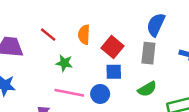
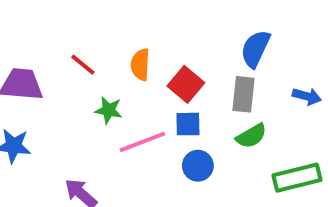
green semicircle: (147, 89) -> (251, 136), moved
pink line: (69, 93) -> (142, 142), moved, turned -32
blue circle: (100, 94) -> (198, 166), moved

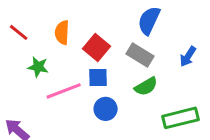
gray rectangle: (243, 94) -> (140, 55), turned -65
blue arrow: (307, 96) -> (188, 56), turned 108

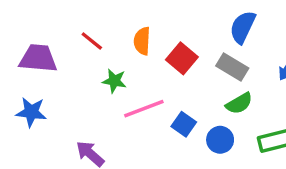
blue square: (98, 77) -> (184, 124), moved, turned 36
blue circle: (106, 109) -> (220, 140), moved

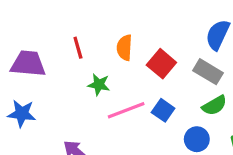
red line: (92, 41) -> (78, 48), turned 35
blue square: (184, 124) -> (163, 110), moved

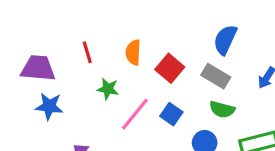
green semicircle: (214, 105) -> (222, 109), turned 45
pink line: (126, 110) -> (135, 114), turned -30
blue star: (22, 113) -> (49, 106), moved

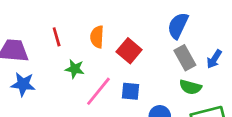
gray rectangle: (216, 76) -> (185, 58), moved, turned 30
green semicircle: (222, 109) -> (190, 87), moved
blue square: (171, 114) -> (130, 91), turned -30

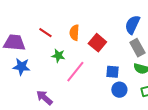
red line: (57, 37) -> (45, 33), turned -40
blue square: (130, 91) -> (112, 72), moved

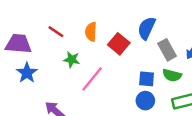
blue semicircle: (132, 25) -> (147, 28), moved
blue star: (21, 67) -> (27, 73), turned 30
blue square: (112, 72) -> (147, 79), moved

